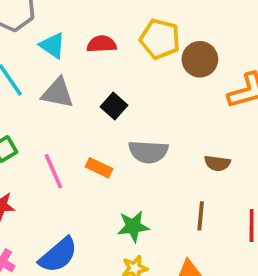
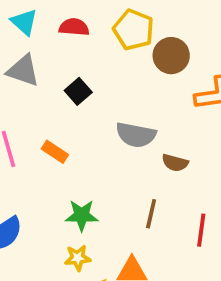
gray semicircle: (148, 152) -> (136, 135), moved

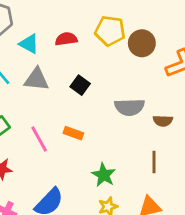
green star: (82, 215) -> (104, 175), turned -30

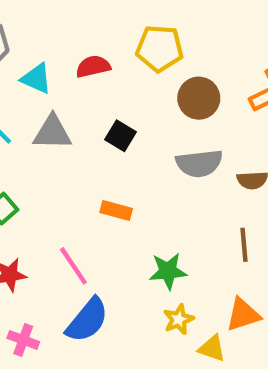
brown circle: (142, 43) -> (199, 98), moved
pink line: (39, 139) -> (73, 266), moved
green star: (104, 175) -> (168, 271), turned -30

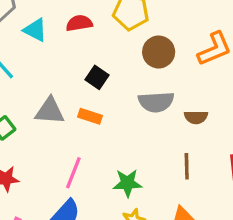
gray triangle: (52, 132) -> (50, 111), moved
orange rectangle: (116, 211) -> (90, 116), moved
pink line: (73, 266) -> (73, 173), moved, turned 52

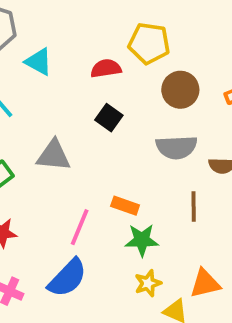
red semicircle: (79, 23) -> (106, 68), moved
orange rectangle: (90, 116) -> (125, 206), moved
brown line: (187, 166) -> (194, 206), moved

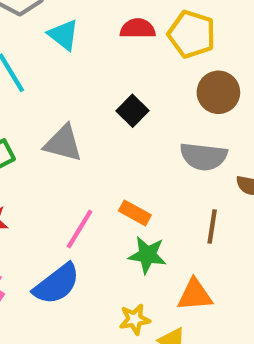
red semicircle: (106, 68) -> (138, 29), moved
yellow star: (148, 283) -> (135, 319), moved
orange triangle: (205, 283) -> (195, 295), moved

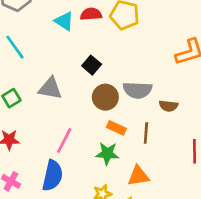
cyan triangle: (64, 35) -> (64, 21), moved
brown circle: (218, 92) -> (105, 97), moved
orange rectangle: (135, 213) -> (116, 128), moved
blue semicircle: (57, 284) -> (52, 176), turned -36

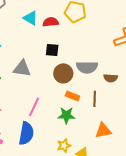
red semicircle: (91, 14) -> (51, 22), moved
black square: (92, 65) -> (52, 50), turned -32
orange triangle: (138, 176) -> (103, 131), moved

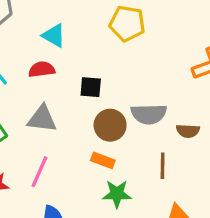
red semicircle: (51, 22) -> (42, 69), moved
orange rectangle: (72, 96) -> (103, 160), moved
pink line: (34, 107) -> (39, 172), moved

